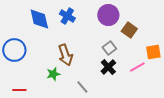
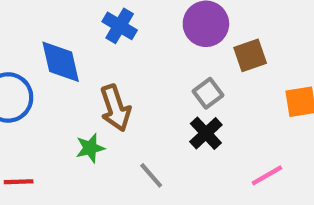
blue diamond: (39, 19) -> (61, 62), moved
brown square: (129, 30) -> (250, 55), turned 35
pink line: (137, 67) -> (267, 175), moved

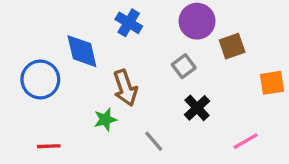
gray square: (208, 93) -> (184, 66), moved

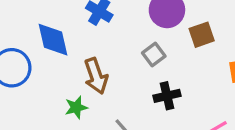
black cross: (197, 108) -> (167, 96), turned 30

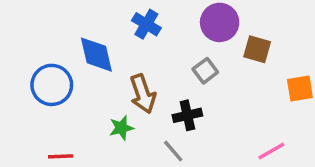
brown square: (202, 35) -> (257, 49), turned 35
black cross: (167, 96) -> (187, 115), moved

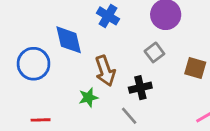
brown square: (257, 49) -> (195, 68), moved

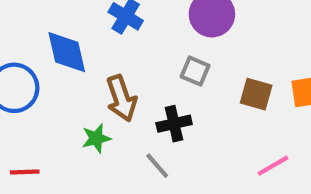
gray square: (154, 52) -> (195, 71), turned -30

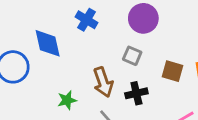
brown arrow: (121, 98) -> (103, 82), moved
black cross: (174, 124) -> (136, 93), moved

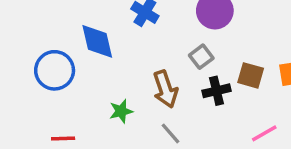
gray square: (132, 56) -> (201, 57), turned 30
black cross: (136, 93) -> (217, 91), moved

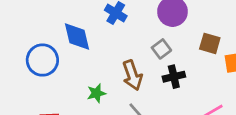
brown square: (251, 75) -> (210, 43), moved

